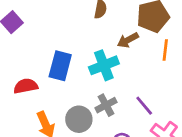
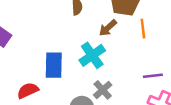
purple line: (144, 106) -> (153, 76), moved, turned -42

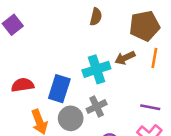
brown arrow: (108, 28) -> (125, 58), moved
blue rectangle: (54, 65) -> (59, 89), moved

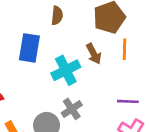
brown arrow: (125, 58) -> (94, 54), turned -84
blue rectangle: (59, 89) -> (29, 48), moved

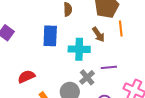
cyan cross: (66, 70) -> (79, 49), turned 35
purple line: (128, 101) -> (109, 67), moved

